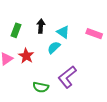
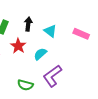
cyan semicircle: (54, 48) -> (40, 54), moved
red star: (26, 56) -> (18, 46), moved

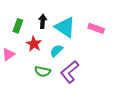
cyan triangle: (50, 31) -> (65, 27), size x1.6
green semicircle: (25, 85) -> (43, 71), moved

